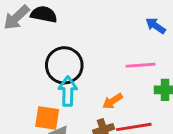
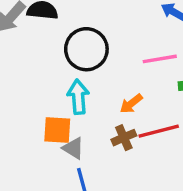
black circle: (64, 65) -> (86, 49), moved

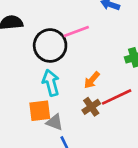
pink line: (160, 59) -> (76, 31), moved

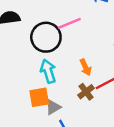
orange arrow: (92, 80) -> (86, 67), turned -63
gray triangle: (55, 122) -> (53, 107), turned -49

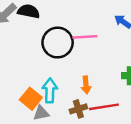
cyan arrow: (48, 71) -> (50, 90), moved
orange square: (39, 97) -> (31, 99), turned 30

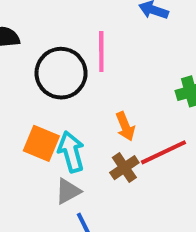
pink line: (85, 37) -> (101, 52), turned -70
orange square: (31, 99) -> (41, 143), moved

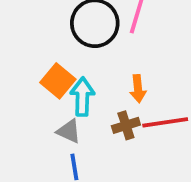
gray triangle: (68, 191) -> (69, 131), turned 36

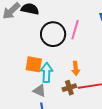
orange square: (58, 81) -> (34, 64), turned -30

